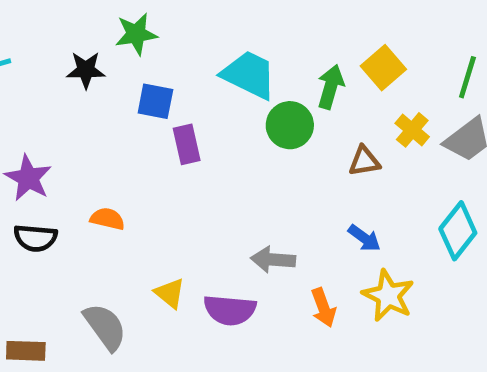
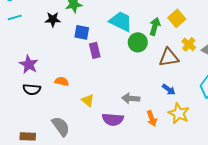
brown triangle: (364, 161) -> (169, 57), size x1.5
yellow triangle: (170, 293) -> (88, 100), moved

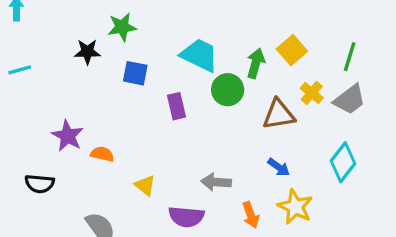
cyan line: (15, 17) -> (20, 70), moved
purple rectangle: (95, 50) -> (176, 106), moved
purple star: (29, 64) -> (68, 136), moved
black semicircle: (32, 89) -> (40, 184), moved

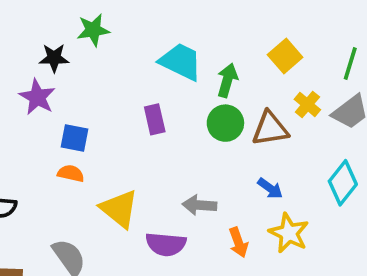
green arrow: (256, 63) -> (227, 80), moved
blue square: (135, 73) -> (75, 138), moved
green circle: (228, 90) -> (225, 123), moved
purple star: (68, 136) -> (37, 97), moved
yellow triangle: (145, 185) -> (119, 209), size x1.6

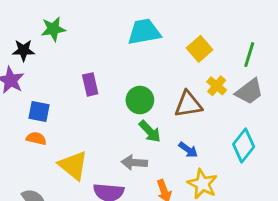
cyan trapezoid: (181, 62) -> (144, 32), moved, turned -36
green arrow: (227, 80) -> (150, 131), moved, turned 120
purple rectangle: (155, 119) -> (90, 84), moved
green circle: (225, 123) -> (140, 100), moved

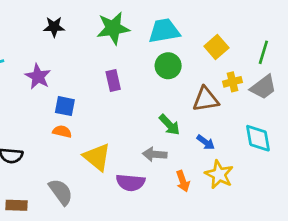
green star: (53, 29) -> (113, 28), moved, size x1.4
black star: (23, 50) -> (54, 27), moved
yellow cross: (217, 86) -> (233, 82), turned 36
green circle: (140, 100) -> (168, 66), moved
cyan diamond: (244, 146) -> (258, 138), turned -48

